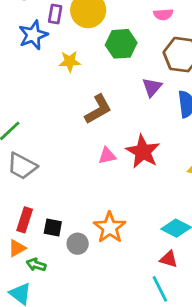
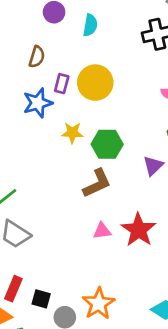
green hexagon: (121, 44) -> (107, 144), moved

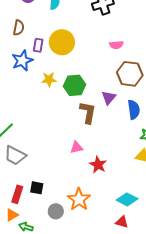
brown L-shape: (97, 183) -> (88, 112), moved, turned -50
red star: (138, 230) -> (98, 165), moved, size x0.7
black square: (41, 299) -> (37, 188), moved

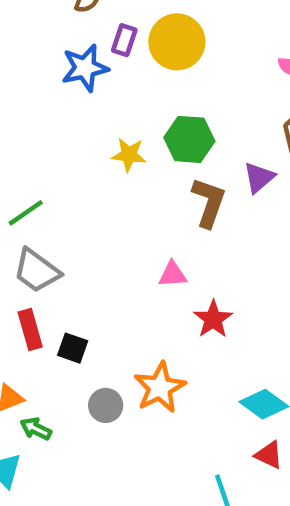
yellow star: (49, 79) -> (129, 155), moved
red rectangle: (17, 194) -> (30, 329), moved, turned -42
red triangle: (122, 222) -> (269, 455), moved

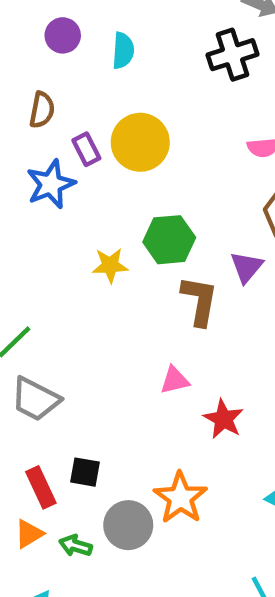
purple rectangle: (124, 40) -> (86, 149), turned -36
red rectangle: (30, 329) -> (41, 487), moved
gray circle: (106, 405) -> (128, 525), size x1.4
green arrow: (36, 429) -> (76, 546), moved

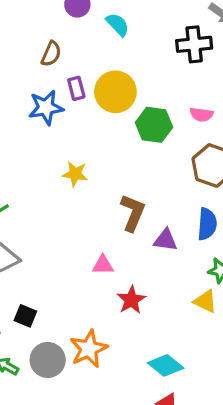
cyan semicircle: (123, 51) -> (118, 24), turned -60
green hexagon: (169, 240) -> (154, 125), moved
purple triangle: (247, 267) -> (165, 240), moved, turned 45

